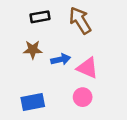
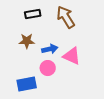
pink circle: (83, 97) -> (48, 68), moved

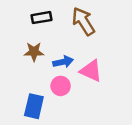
blue rectangle: (27, 84) -> (34, 106), turned -66

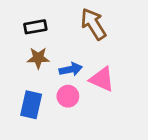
black rectangle: (42, 18) -> (35, 27), moved
blue rectangle: (34, 106) -> (31, 105), moved

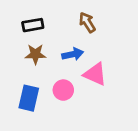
brown arrow: (93, 24) -> (87, 22), size x0.7
blue arrow: (71, 69) -> (73, 54), moved

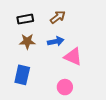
brown arrow: (87, 22) -> (58, 17), moved, turned 84
pink circle: (63, 90) -> (65, 87), moved

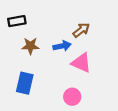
brown arrow: (58, 17) -> (81, 30), moved
black rectangle: (25, 19) -> (17, 21), moved

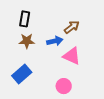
black rectangle: (17, 21) -> (25, 19), moved, turned -70
blue rectangle: (25, 83) -> (22, 74), turned 36

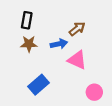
blue rectangle: (22, 74) -> (39, 85), moved
pink circle: (64, 86) -> (94, 92), moved

